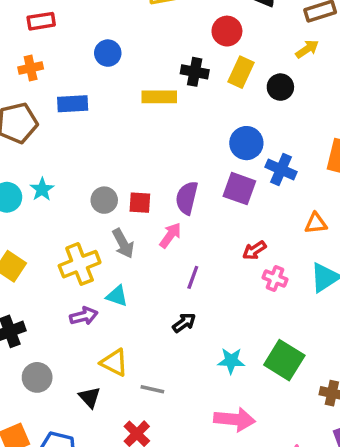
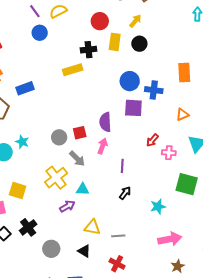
yellow arrow: (307, 49) -> (135, 21), moved
blue circle: (108, 53) -> (40, 33), moved
green square: (284, 360) -> (187, 184), moved

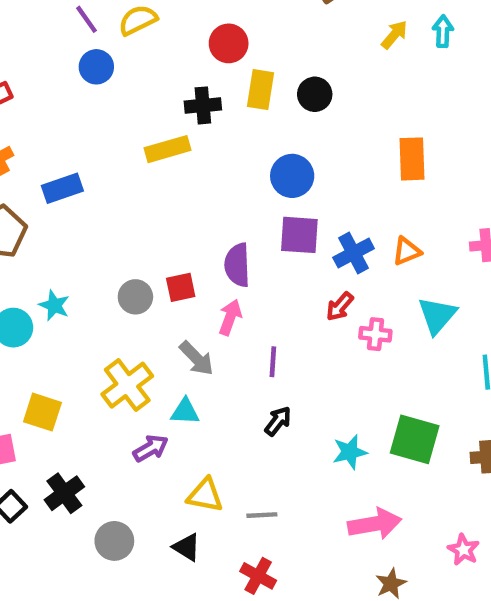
yellow arrow: (135, 21) -> (394, 35), moved
blue cross: (154, 90) -> (354, 253), moved, turned -36
gray arrow: (77, 159) -> (197, 358), moved
green square: (187, 184) -> (415, 439), moved

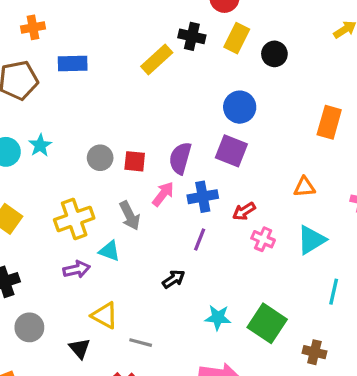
yellow rectangle: (167, 149) -> (157, 59), turned -44
blue cross: (354, 253) -> (203, 197), moved
purple line: (273, 362) -> (200, 240), moved

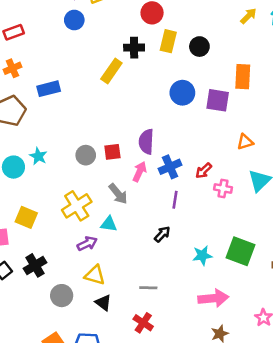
orange rectangle: (329, 122) -> (243, 77), moved
purple square: (231, 151) -> (218, 100), moved
yellow triangle: (105, 315) -> (95, 275), moved

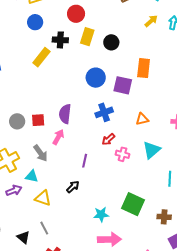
blue circle: (74, 20) -> (35, 22), moved
blue cross: (170, 167) -> (104, 112), moved
cyan star: (202, 255) -> (101, 215), moved
yellow triangle: (95, 275) -> (43, 198), moved
gray line: (148, 288) -> (44, 228), moved, turned 56

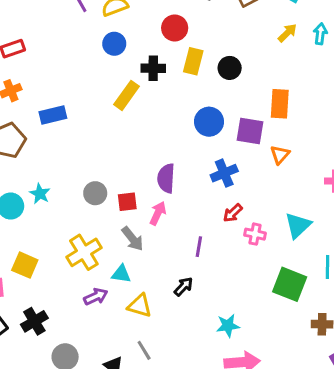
orange triangle: (142, 119) -> (280, 155), moved, turned -32
red square: (38, 120) -> (127, 202), moved
green square: (133, 204) -> (290, 284), moved

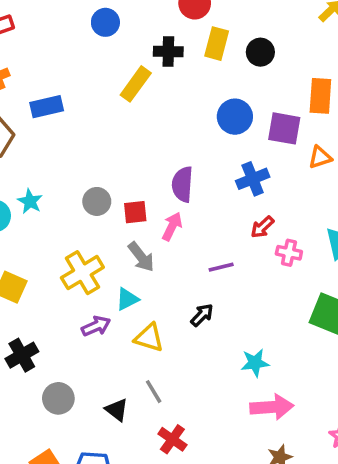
blue circle: (114, 44) -> (105, 22), moved
orange triangle: (280, 155) -> (320, 157), turned 30
purple line: (199, 247) -> (221, 267), turned 66
cyan triangle: (121, 274) -> (127, 299), turned -36

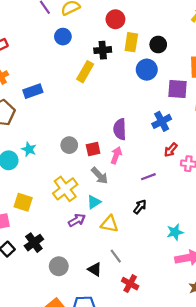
blue circle: (235, 117) -> (147, 70), moved

